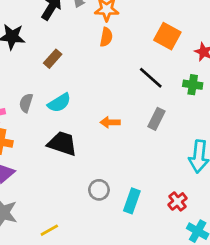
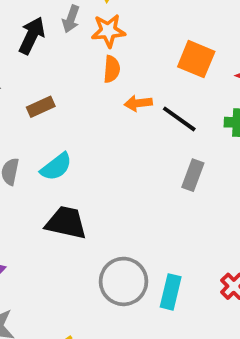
brown rectangle: (53, 59) -> (41, 107), turned 30
orange arrow: (110, 122) -> (138, 103), moved
gray circle: (99, 190) -> (124, 281), size x1.6

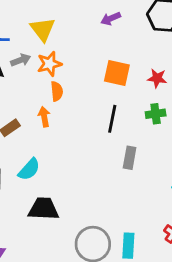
gray arrow: (71, 19) -> (21, 60), turned -120
orange arrow: (138, 103) -> (44, 117), moved, turned 96
black line: (179, 119) -> (112, 119), turned 76

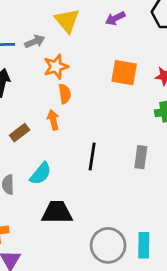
yellow triangle: (43, 29) -> (67, 21), moved
gray arrow: (21, 60) -> (35, 42), moved
black line: (112, 119) -> (92, 157), moved

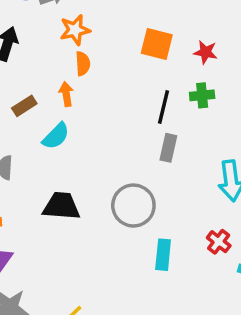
black line: (92, 157) -> (163, 107), moved
cyan semicircle: (41, 174) -> (56, 136), moved
gray circle: (108, 245) -> (133, 206), moved

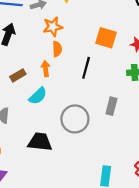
black line: (163, 107) -> (86, 68), moved
gray circle: (133, 206) -> (75, 119), moved

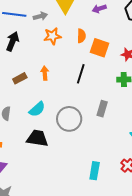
orange semicircle: (57, 49) -> (81, 36), moved
cyan semicircle: (38, 96) -> (37, 109), moved

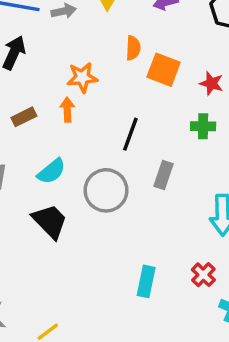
orange star: (52, 36) -> (82, 77), moved
black line: (81, 74) -> (130, 134), moved
black trapezoid: (37, 138) -> (50, 221), turned 35

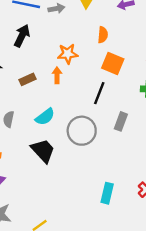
orange square: (164, 70) -> (113, 63), moved

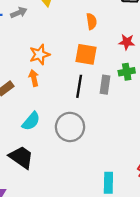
orange semicircle: (103, 35) -> (91, 21), moved
gray rectangle: (121, 121) -> (105, 85), moved
black trapezoid: (43, 151) -> (21, 157), moved

